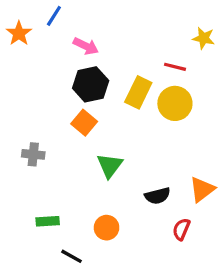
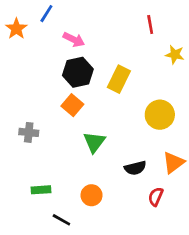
yellow star: (204, 38) -> (175, 55), moved
red line: (175, 67) -> (150, 25), moved, turned 66
yellow circle: (175, 103) -> (160, 115), moved

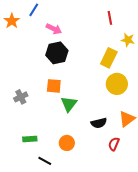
yellow rectangle: (119, 79) -> (109, 58), moved
orange square: (72, 105) -> (54, 86), moved, turned -35
gray cross: (29, 132) -> (21, 97), turned -32

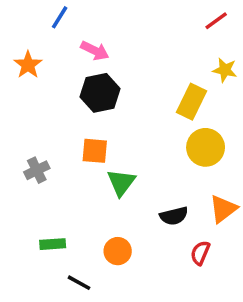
red line: (110, 18) -> (216, 21), moved, turned 64
orange star: (12, 21) -> (28, 65), moved

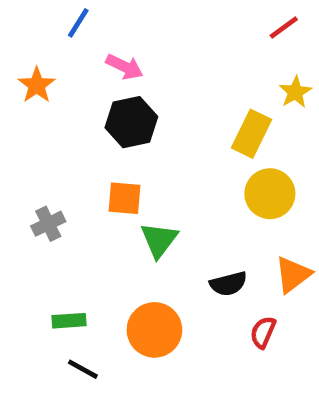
yellow star: (225, 70) -> (295, 92), turned 30
orange circle: (118, 251) -> (154, 330), size x1.5
black line: (79, 283) -> (83, 369), moved

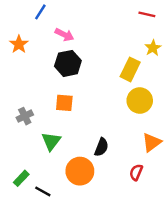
red line: (284, 27) -> (147, 14), turned 49
green triangle: (159, 240) -> (51, 141), moved
black semicircle: (228, 284) -> (101, 147), moved, turned -54
green rectangle: (69, 321) -> (21, 178), moved, turned -42

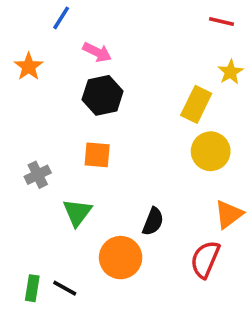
red semicircle: (136, 172) -> (205, 259), size x1.5
green rectangle: (21, 178) -> (32, 288), moved, turned -35

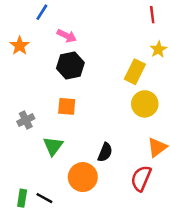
red line: (221, 22) -> (152, 15), turned 70

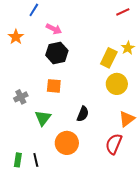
red line: (152, 15) -> (123, 12), turned 72
yellow star: (158, 49) -> (128, 48), moved
black semicircle: (105, 152) -> (83, 114), moved
black line: (44, 198) -> (36, 160), turned 48

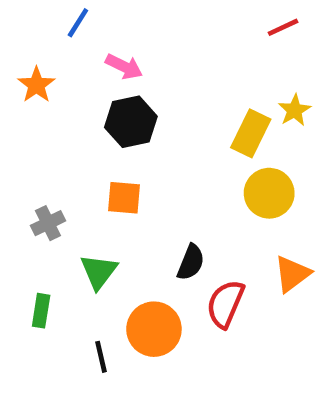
red semicircle: (114, 144) -> (225, 304), moved
green rectangle: (18, 160) -> (41, 311), moved
black line: (36, 160) -> (101, 357), moved

